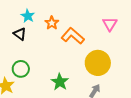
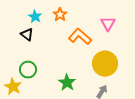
orange star: (52, 23) -> (60, 15), moved
pink triangle: (110, 24) -> (108, 24), moved

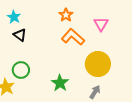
orange star: (60, 15) -> (66, 15), moved
cyan star: (35, 17) -> (14, 17), moved

